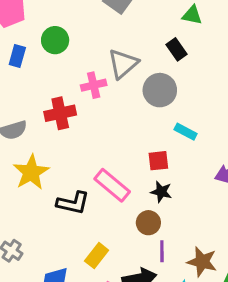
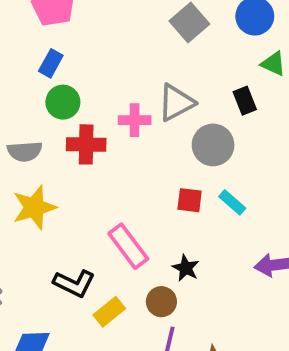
green circle: (55, 40) -> (63, 102), moved
red square: (158, 161) -> (190, 200), moved
black L-shape: (73, 203) -> (74, 283), moved
yellow rectangle: (97, 256) -> (109, 312), moved

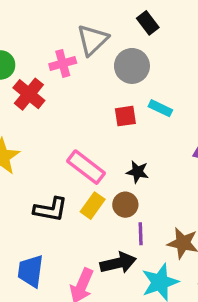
red cross: (86, 144) -> (29, 94), turned -36
yellow rectangle: (109, 312) -> (93, 206), moved

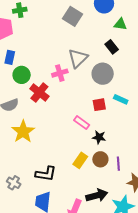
pink rectangle: (86, 167) -> (82, 123), moved, size x0.7
black star: (137, 172) -> (99, 137), moved
black L-shape: (50, 209) -> (46, 174), moved
purple line: (141, 234) -> (118, 164), moved

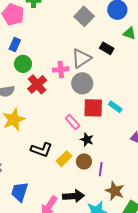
black rectangle: (112, 47) -> (107, 48), moved, turned -32
gray circle: (103, 74) -> (82, 83), moved
red square: (99, 105) -> (93, 108), size x1.5
black L-shape: (46, 174) -> (41, 150), moved

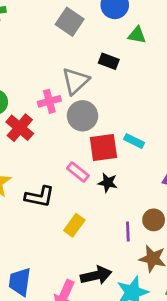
black star: (87, 140) -> (108, 183), moved
black L-shape: (41, 150) -> (39, 197), moved
brown circle: (84, 162) -> (154, 220), moved

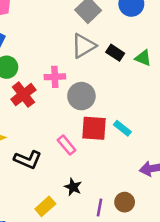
green triangle: (137, 35) -> (143, 58), moved
gray triangle: (75, 81) -> (84, 46), moved
black star: (108, 183) -> (73, 187), moved
yellow rectangle: (74, 225) -> (45, 206), moved

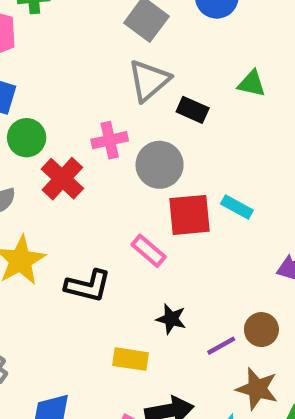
black rectangle: (115, 53) -> (193, 110), moved
yellow rectangle: (45, 206) -> (131, 359), turned 60
purple line: (100, 208) -> (221, 346), turned 60

